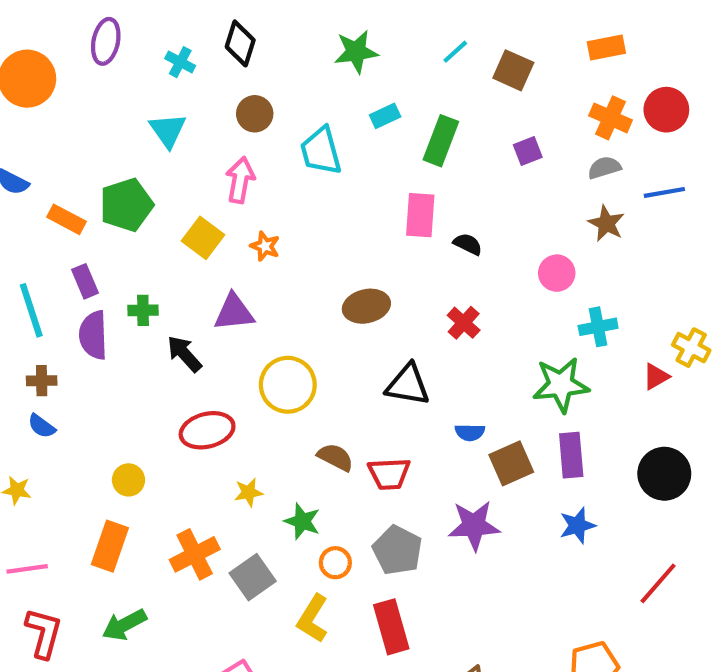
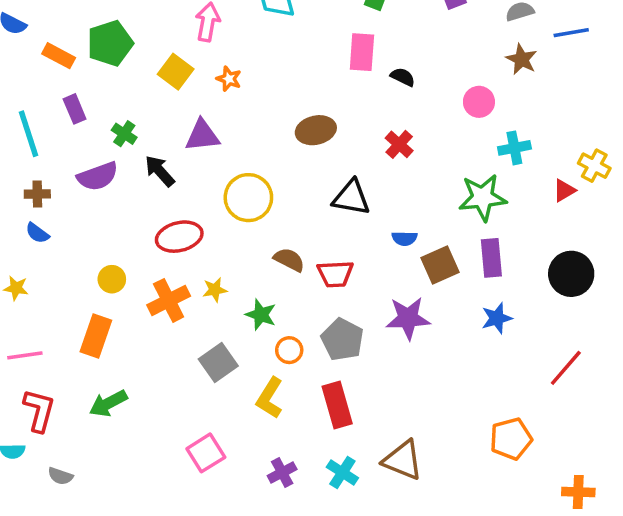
green cross: (143, 310) -> (124, 134), turned 35
purple semicircle: (93, 335) -> (98, 176), moved, turned -108
orange cross: (195, 554) -> (169, 300), moved

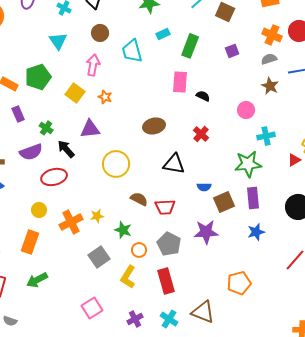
red ellipse: (179, 237) -> (54, 177), moved
orange pentagon: (511, 439) -> (239, 283), moved

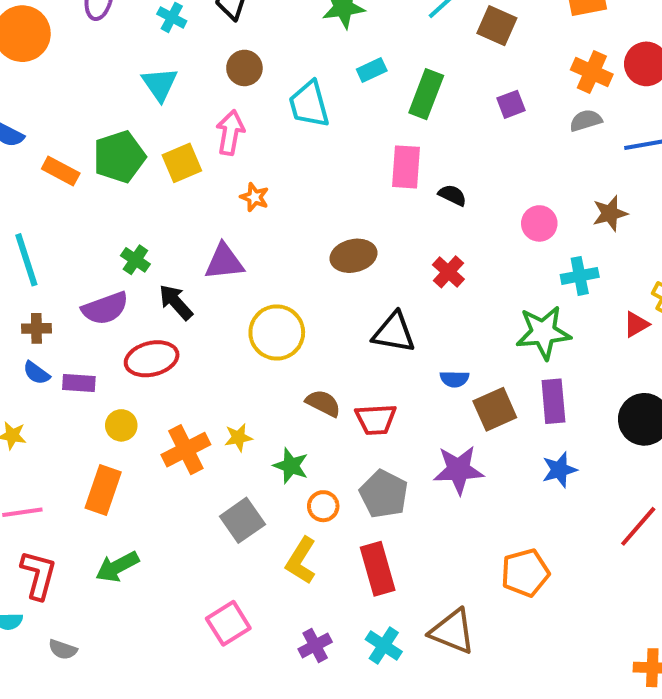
brown star: (270, 86) -> (610, 213), moved, turned 30
yellow square: (75, 93) -> (182, 163), moved, turned 30
purple rectangle: (18, 114) -> (79, 383), moved, turned -63

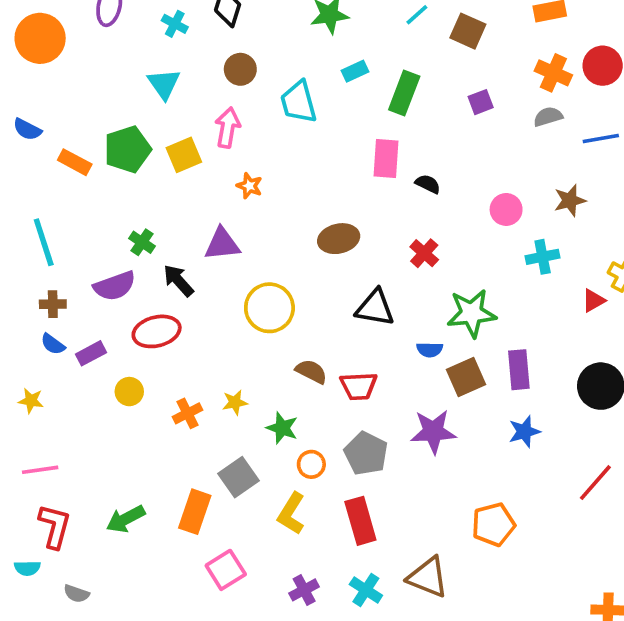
green star: (543, 332) -> (472, 313), moved
purple rectangle: (79, 383) -> (91, 353), turned -32
orange cross: (186, 450) -> (188, 413), size x0.7
orange rectangle: (103, 490) -> (195, 512), moved

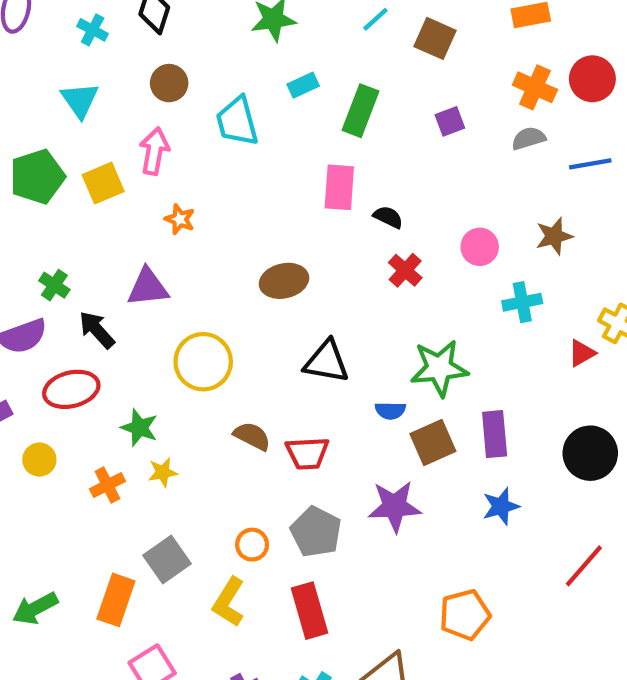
red cross: (424, 253) -> (405, 270), moved
green star: (282, 428) -> (139, 428), moved

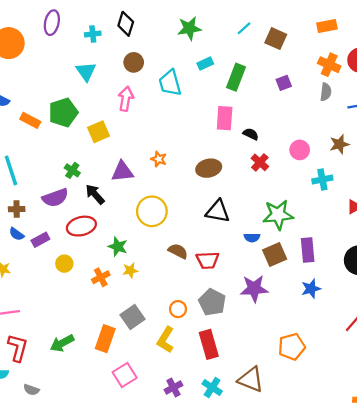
cyan cross: (93, 30) -> (93, 34), turned -35
gray semicircle: (529, 138) -> (326, 92), turned 114
yellow square: (103, 183) -> (98, 132), moved
orange star: (180, 219) -> (159, 159), moved
brown ellipse: (284, 281) -> (209, 168), moved

